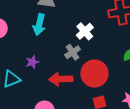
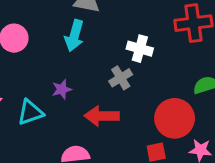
white cross: (85, 31) -> (140, 49), turned -36
red circle: (94, 74) -> (175, 118), moved

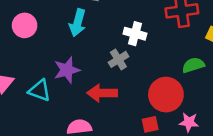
purple star: (62, 89) -> (67, 70), size x1.5
cyan triangle: (30, 112) -> (40, 90), turned 40

